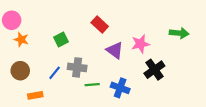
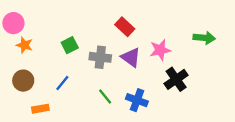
red rectangle: (100, 25) -> (125, 27), moved
gray cross: (77, 67) -> (100, 57), moved
green line: (92, 85) -> (105, 96), turned 56

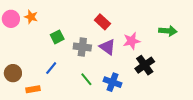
orange star: (24, 45) -> (31, 17), moved
brown circle: (23, 81) -> (13, 73), moved

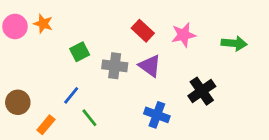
pink star: (132, 41) -> (184, 35), moved
green line: (86, 79) -> (89, 118), moved
orange rectangle: (33, 89) -> (46, 125), turned -40

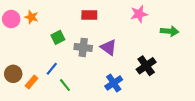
red rectangle: (143, 31) -> (89, 15), moved, turned -42
pink star: (184, 35) -> (139, 14), moved
blue cross: (157, 115) -> (114, 83), turned 36
orange rectangle: (46, 125) -> (31, 82), moved

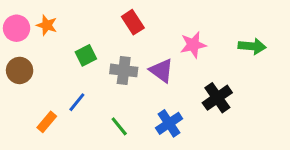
pink star: (139, 14) -> (193, 45), moved
red rectangle: (89, 15) -> (133, 22), turned 56
brown circle: (13, 74) -> (20, 70), moved
green line: (65, 85) -> (119, 126), moved

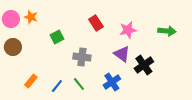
red rectangle: (133, 22) -> (96, 23), moved
gray cross: (124, 70) -> (82, 57), moved
purple triangle: (161, 70) -> (122, 54), moved
blue line: (77, 102) -> (57, 86), moved

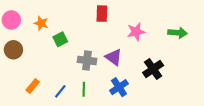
orange star: (31, 17) -> (41, 23), moved
red rectangle: (96, 23) -> (102, 14), moved, turned 35
purple triangle: (122, 54) -> (114, 57), moved
green line: (79, 84) -> (84, 89), turned 40

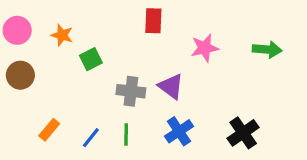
black cross: (153, 69) -> (243, 133), moved

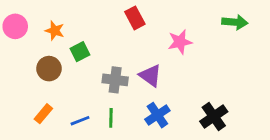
red rectangle: (153, 21) -> (135, 18), turned -30
green arrow: (267, 50) -> (235, 22), moved
brown circle: (20, 75) -> (49, 69), moved
blue line: (91, 138) -> (80, 121), turned 30

